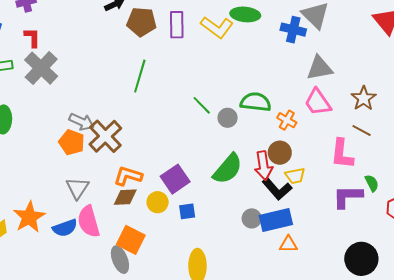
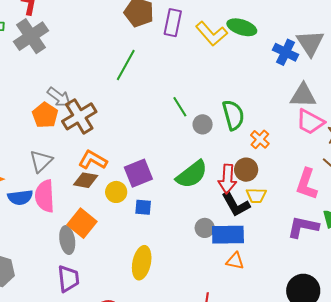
green semicircle: (256, 102) -> (233, 115), turned 56
pink trapezoid: (318, 102) -> (310, 122), moved, turned -40

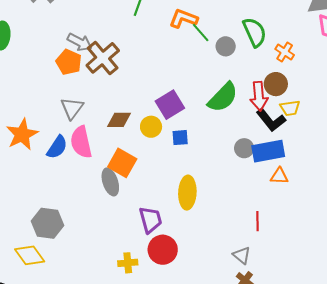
orange L-shape: (93, 160) -> (183, 19), moved
blue semicircle: (20, 197) -> (57, 147), turned -40
purple trapezoid: (68, 279) -> (151, 220), moved

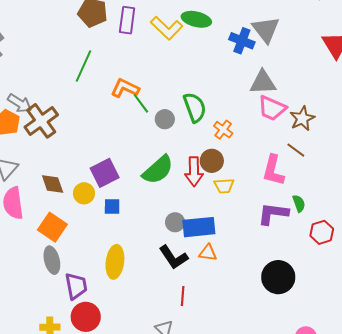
brown diamond: (119, 120) -> (53, 184), turned 65
black L-shape: (271, 120) -> (173, 257), moved
gray ellipse: (110, 182) -> (52, 260), moved

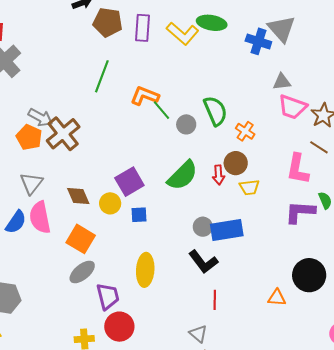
gray triangle: (263, 82) -> (282, 82), size x0.7
red arrow: (194, 172) -> (219, 175), size x0.7
orange triangle: (208, 253) -> (277, 298), moved
gray ellipse: (52, 260) -> (82, 272), turned 68

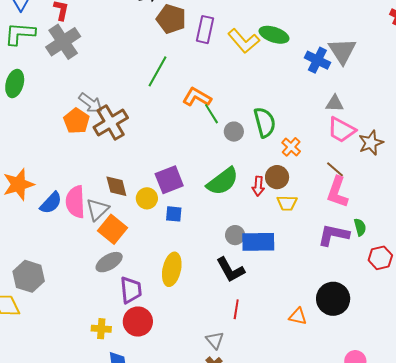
brown line: (319, 147) -> (335, 169), moved
gray triangle: (31, 183) -> (97, 210), moved

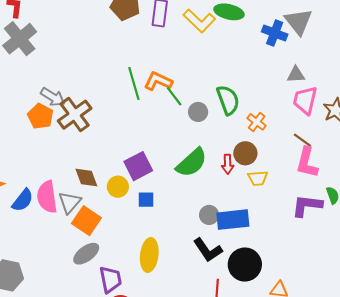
green line: (158, 71) -> (134, 84), moved, turned -40
pink trapezoid: (341, 130) -> (305, 100), turned 80
black circle: (333, 299) -> (245, 265), moved

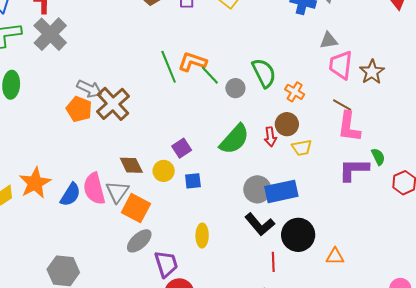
purple square: (138, 166) -> (182, 148), size x0.7
gray circle: (209, 215) -> (257, 189), size x1.4
yellow ellipse: (149, 255) -> (202, 236), size x0.7

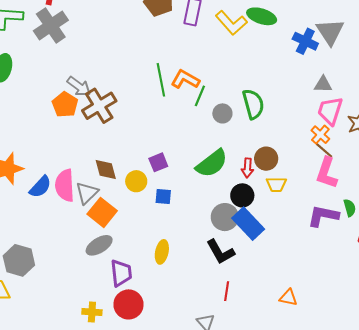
green line: (210, 75) -> (200, 96), turned 55
orange cross: (295, 92) -> (320, 135), moved
blue rectangle: (281, 191) -> (248, 224), turned 48
black circle: (298, 235) -> (242, 195), moved, size x0.7

